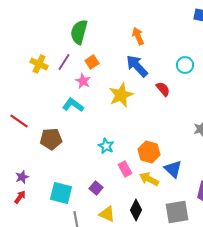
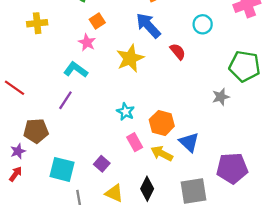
purple line: (64, 62) -> (65, 100), moved
yellow cross: (39, 64) -> (37, 23), turned -30
brown pentagon: (51, 139) -> (36, 131), moved
cyan star: (106, 146) -> (126, 112), moved

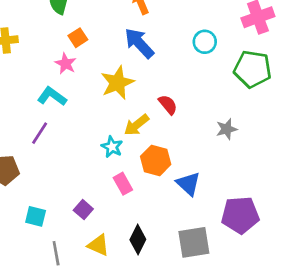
red semicircle: (178, 52) -> (168, 105), moved
green pentagon: (245, 66) -> (252, 69), moved
yellow arrow: (162, 154) -> (137, 125), moved, turned -65
cyan square: (62, 169) -> (36, 216), size x0.7

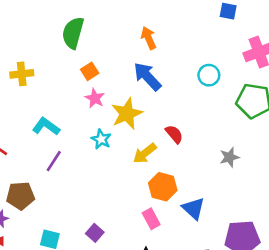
pink star: (66, 64) -> (95, 98), moved
cyan L-shape: (52, 96) -> (46, 126), moved
cyan star: (112, 147) -> (101, 139), moved
pink rectangle: (123, 184) -> (151, 219), moved

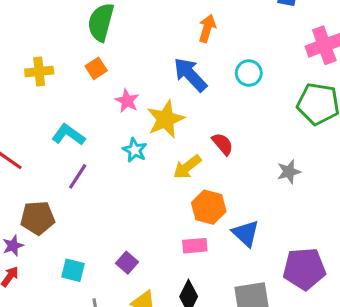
orange arrow: (149, 38) -> (207, 28), moved, turned 40
orange square: (90, 71) -> (96, 68), moved
cyan circle: (209, 75) -> (249, 73), moved
pink rectangle: (151, 219) -> (195, 246), turned -66

